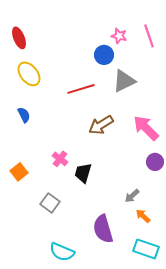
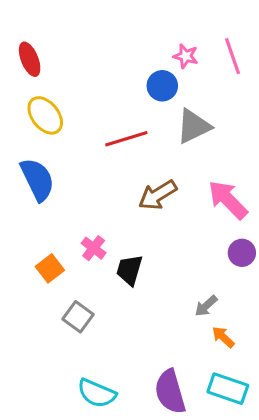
blue semicircle: (24, 115) -> (37, 179), size x1.8
orange square: (19, 172) -> (50, 268), moved
purple semicircle: (103, 229) -> (170, 392), moved

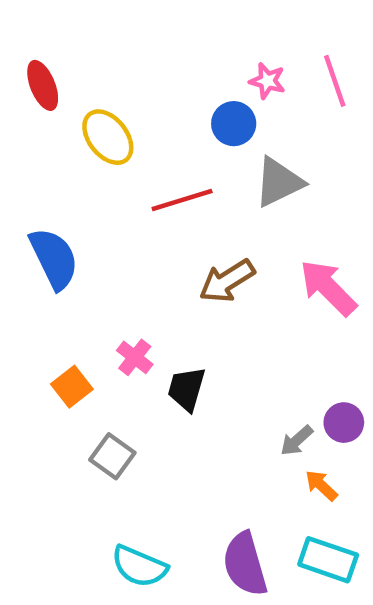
yellow ellipse: (45, 115) -> (108, 137), moved
purple circle: (242, 253) -> (344, 423), moved

